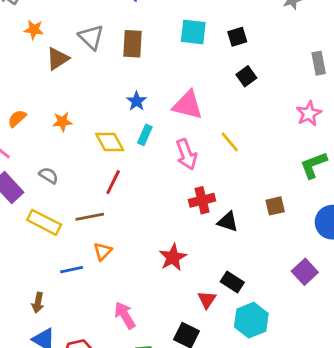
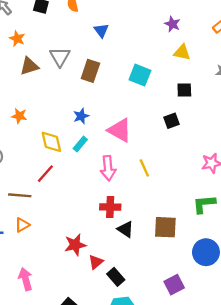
black square: (237, 37) -> (184, 90), moved
brown square: (275, 206) -> (165, 227), size x1.5
red triangle: (207, 300) -> (96, 262), moved

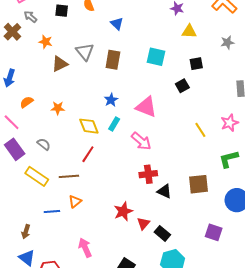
black square: (171, 121) -> (182, 86), moved
pink arrow: (108, 168) -> (141, 141), turned -35
yellow line: (144, 168) -> (200, 130), moved
purple square: (174, 285) -> (214, 232), turned -36

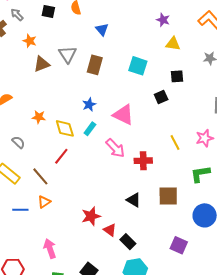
orange star: (58, 108) -> (39, 117), moved
red cross: (148, 174) -> (143, 161), moved
brown line: (69, 176) -> (40, 176), turned 48
red triangle: (143, 223) -> (110, 230), turned -40

